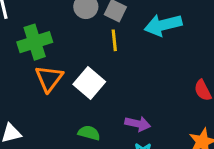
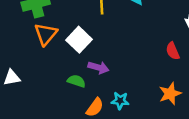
purple arrow: (138, 124) -> (98, 67), moved

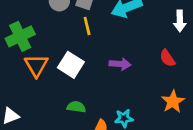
purple arrow: (98, 67) -> (120, 64), moved

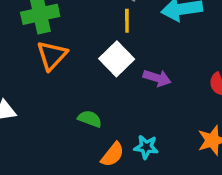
white square: (71, 65) -> (117, 59), moved

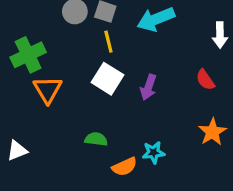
purple arrow: (157, 78) -> (148, 87), turned 105
orange semicircle: (113, 155) -> (125, 167), turned 40

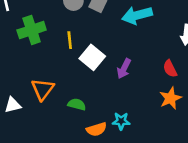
yellow line: (108, 42) -> (70, 40), moved
orange triangle: (48, 90) -> (43, 89), moved
orange star: (212, 132) -> (170, 98), moved

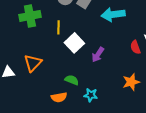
red semicircle: (170, 69) -> (135, 47), moved
green semicircle: (77, 104) -> (72, 80), moved
orange semicircle: (97, 129) -> (59, 97), moved

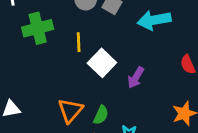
orange triangle: (33, 63) -> (70, 111), moved
green semicircle: (72, 80) -> (101, 115), turned 96

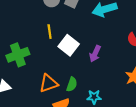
green cross: (38, 28) -> (18, 55), moved
orange triangle: (70, 111) -> (49, 83), turned 36

